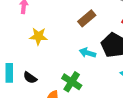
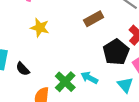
cyan arrow: (88, 53) -> (89, 78), moved

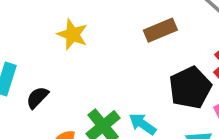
black semicircle: (23, 69) -> (37, 98), turned 80

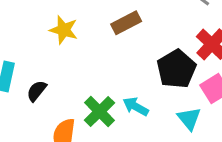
brown rectangle: (160, 30) -> (126, 23), moved

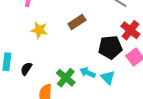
black pentagon: (176, 69) -> (110, 47), turned 30
cyan triangle: (189, 119) -> (108, 77), moved

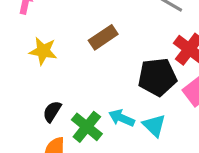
black semicircle: (26, 69) -> (52, 111), moved

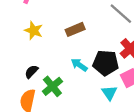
cyan arrow: (122, 118) -> (79, 65), moved
cyan triangle: (154, 125) -> (109, 93), moved

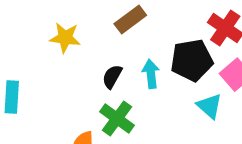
cyan arrow: (79, 65) -> (151, 74), turned 63
black semicircle: (31, 72) -> (112, 77), moved

